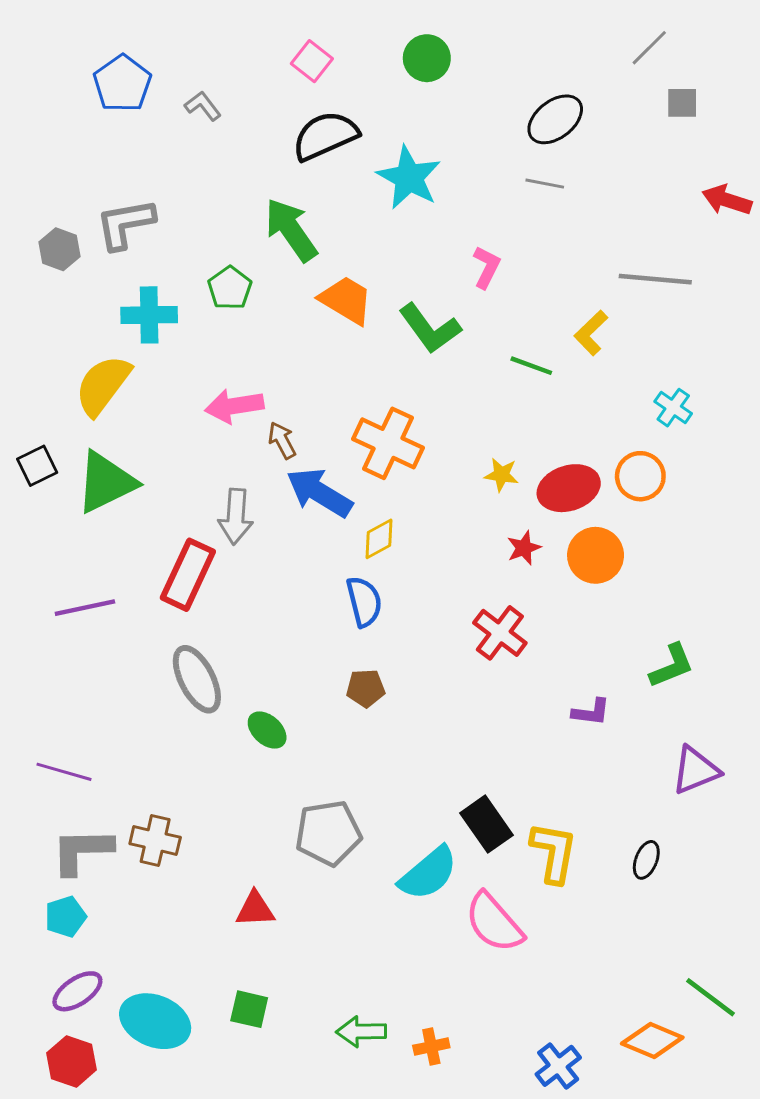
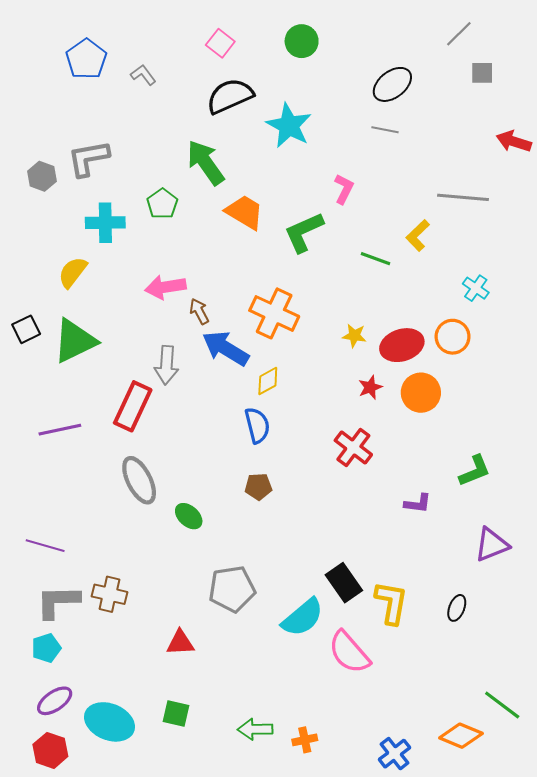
green L-shape: (430, 328) -> (304, 232), turned 102
yellow semicircle: (103, 385) -> (73, 272), size x0.7

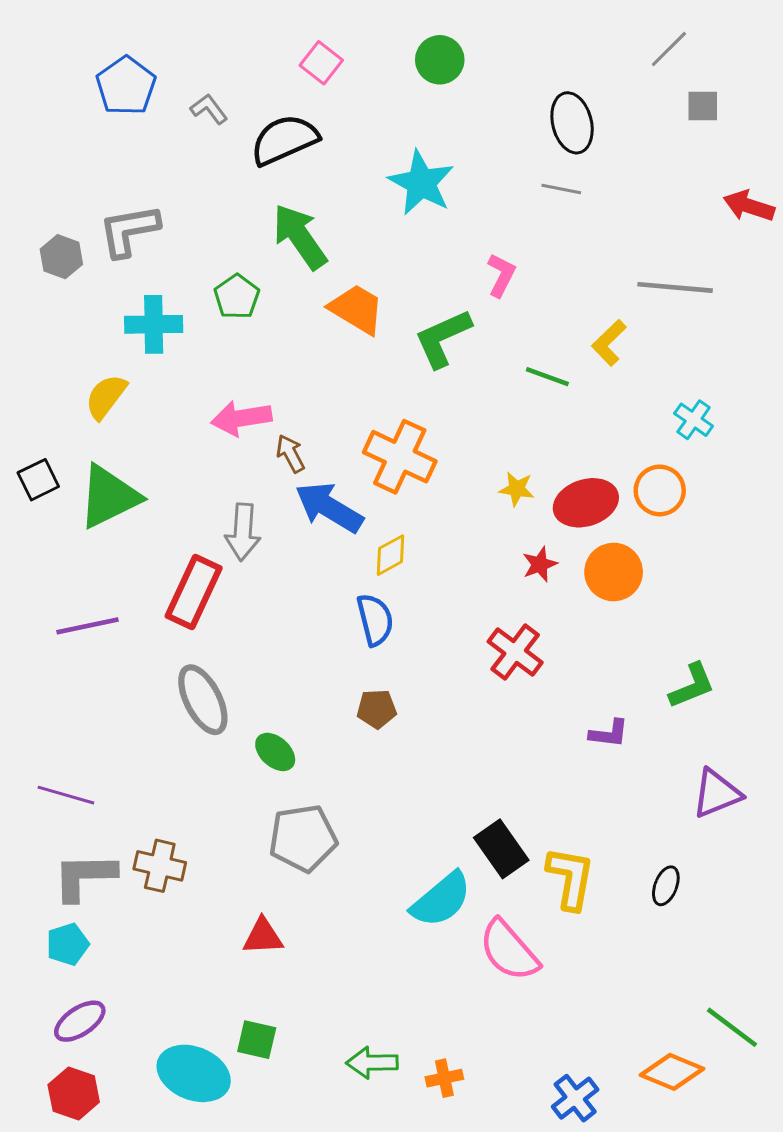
black ellipse: (392, 84) -> (572, 123), turned -66
black semicircle: (230, 96) -> (284, 140), moved
gray pentagon: (232, 589) -> (303, 838), moved
cyan ellipse: (109, 722) -> (194, 1073), moved

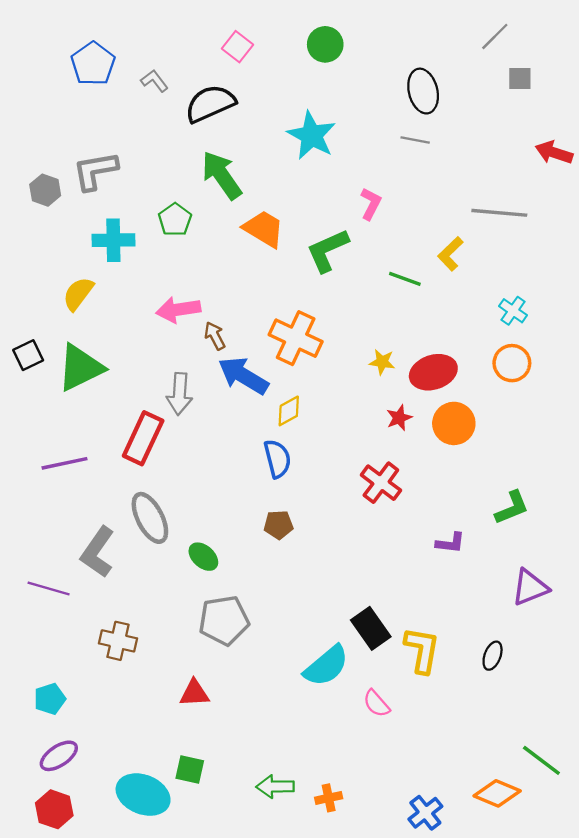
orange circle: (660, 490) -> (512, 363), moved
gray L-shape: (84, 877) -> (98, 552), moved, turned -54
pink semicircle: (509, 950) -> (376, 703), size x0.6

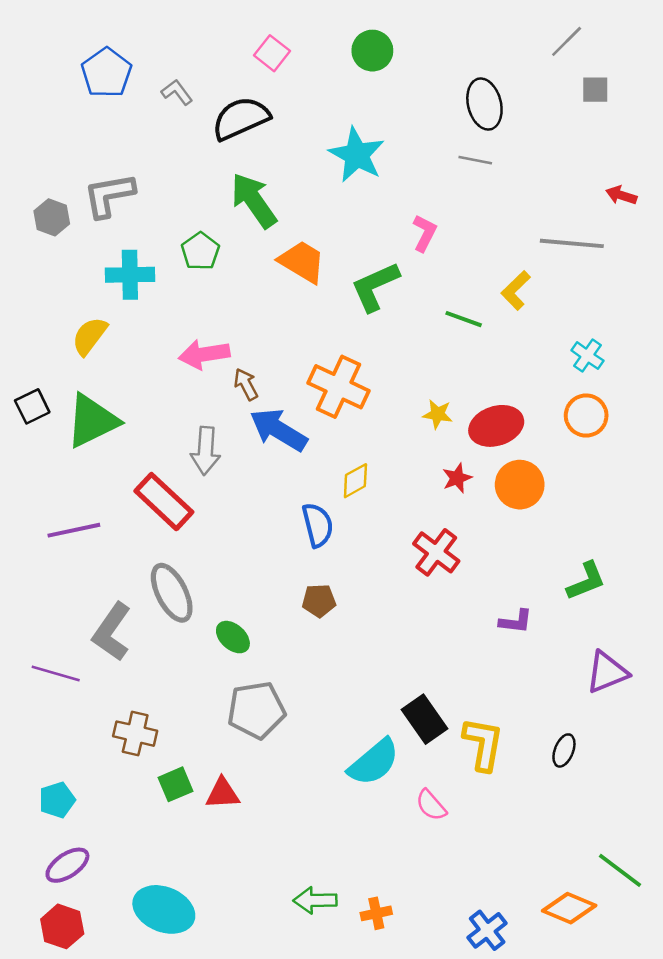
red arrow: (554, 153) -> (621, 195), moved, size x0.7
yellow diamond: (289, 411) -> (355, 481), moved
red rectangle: (143, 438) -> (164, 502), turned -72
green square: (190, 769) -> (176, 784), moved, turned -36

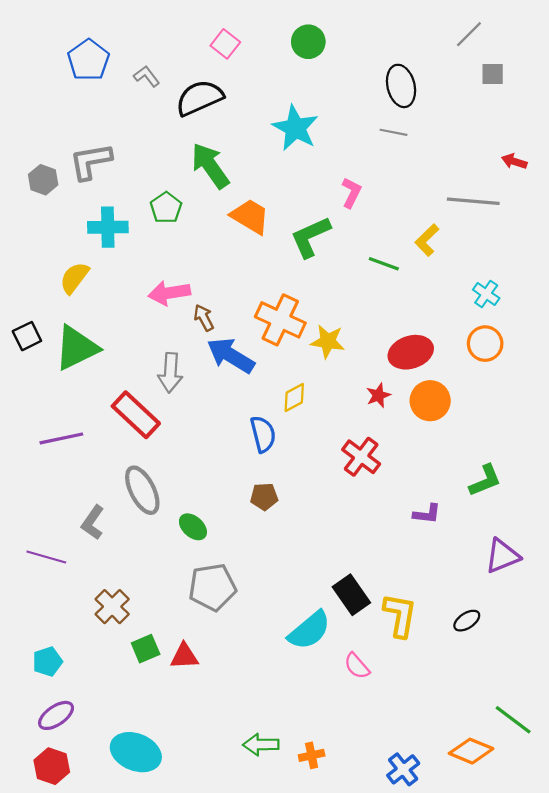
yellow star: (438, 414) -> (328, 341), moved, size x1.4
gray L-shape: (112, 632) -> (93, 523), size x0.7
brown cross: (135, 734) -> (112, 607), turned 32
black ellipse: (564, 750) -> (467, 621), turned 36

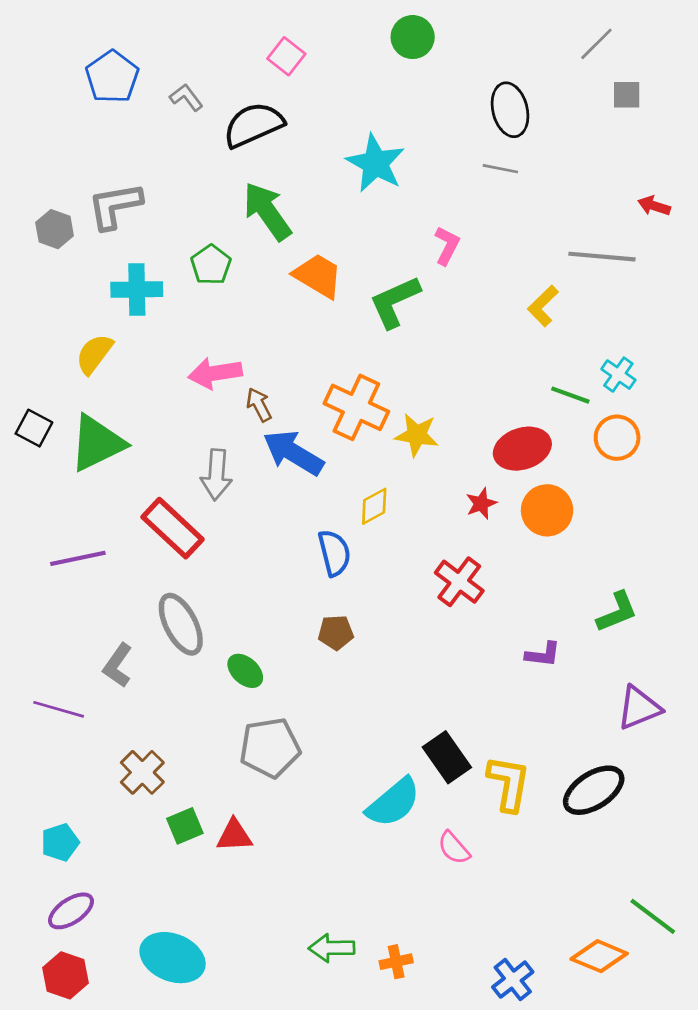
green circle: (308, 42) -> (413, 37), moved
green line: (384, 264) -> (570, 395), moved
black square: (27, 336) -> (34, 428), turned -36
black ellipse: (467, 621) -> (594, 790), size x1.8

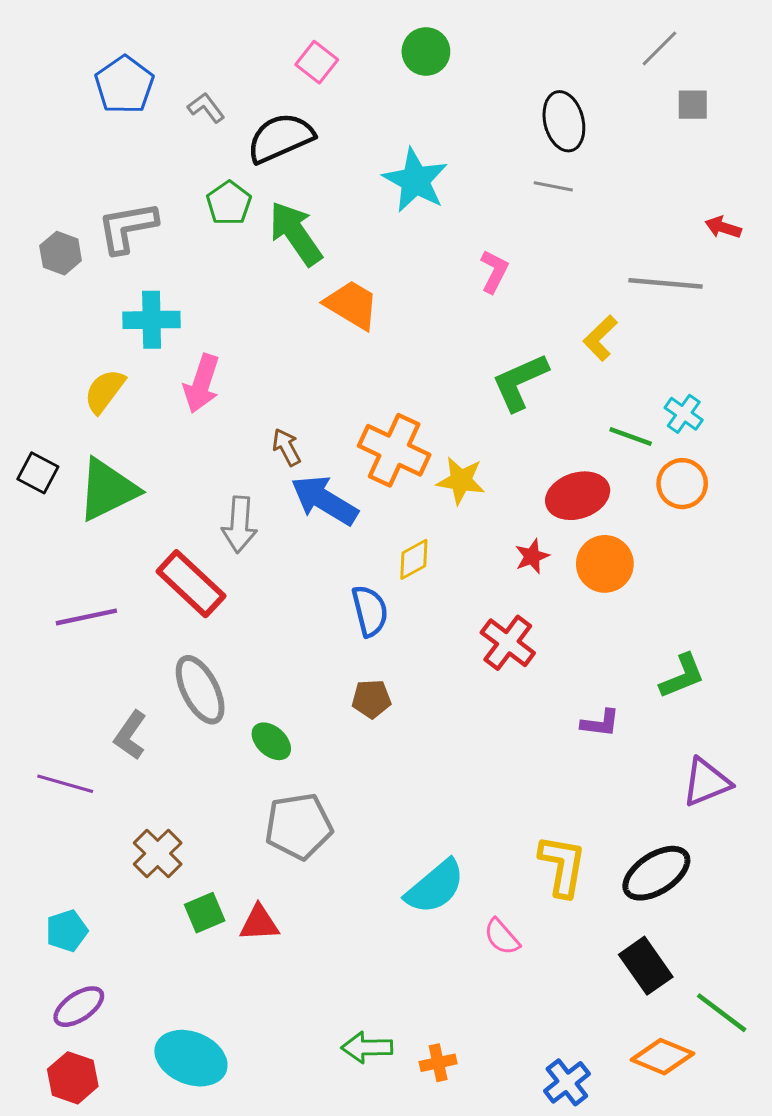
green circle: (413, 37) -> (426, 52), moved
green pentagon: (211, 265) -> (229, 203), moved
green L-shape: (395, 302) -> (520, 382), moved
pink arrow: (215, 373) -> (202, 384), moved, turned -63
black rectangle: (447, 757) -> (646, 966), moved

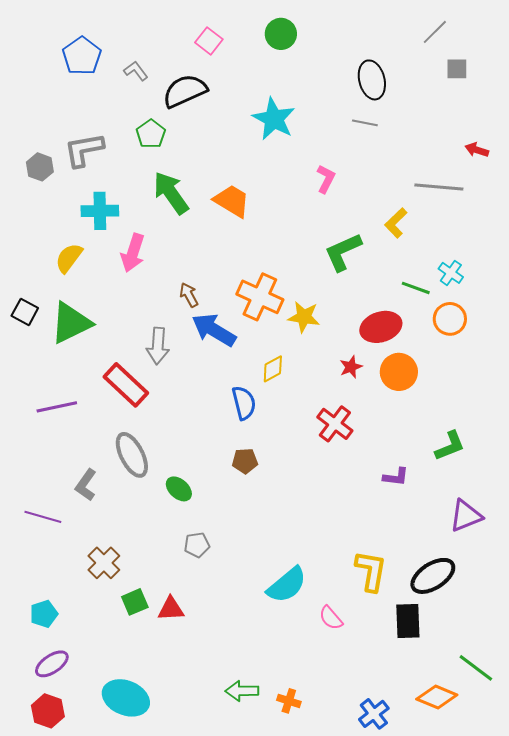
green arrow: (296, 233) -> (171, 193), moved
gray pentagon: (299, 826) -> (197, 545), size x0.6
black rectangle: (646, 966) -> (408, 621), moved, turned 33
orange cross: (438, 1063) -> (289, 701), turned 30

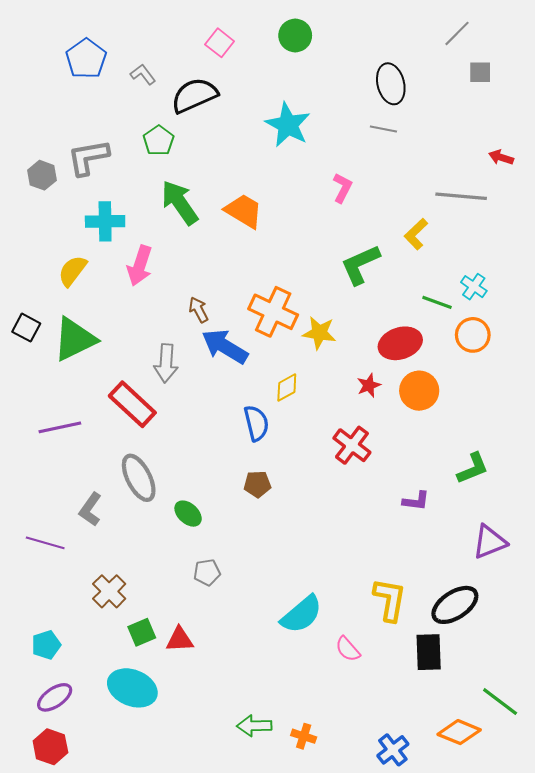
cyan ellipse: (126, 698) -> (132, 688), moved

